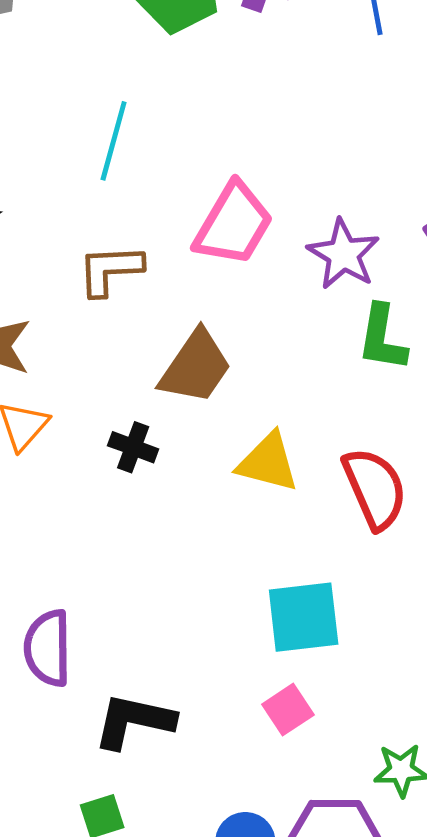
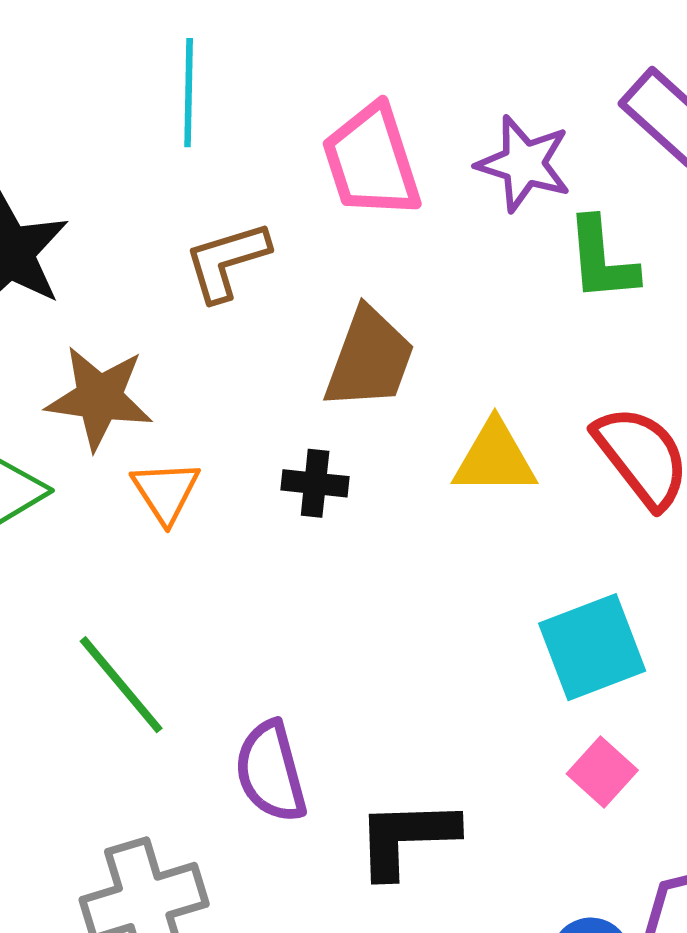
pink trapezoid: (234, 224) -> (371, 161), turned 146

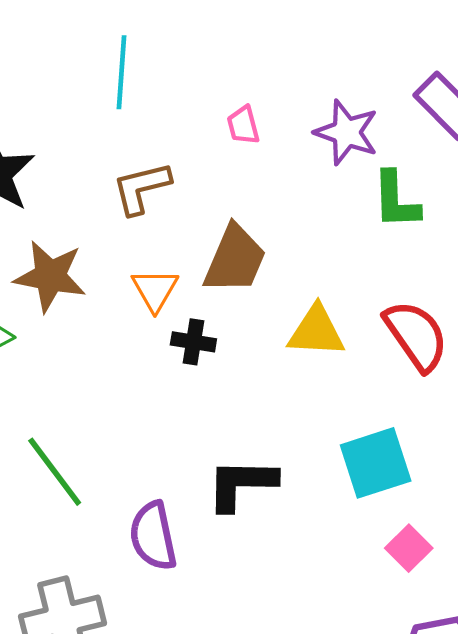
pink trapezoid: (371, 161) -> (243, 125), size x0.5
orange triangle: (166, 492) -> (155, 290), moved
pink square: (602, 772) -> (409, 548), moved
black L-shape: (406, 838) -> (241, 484), moved

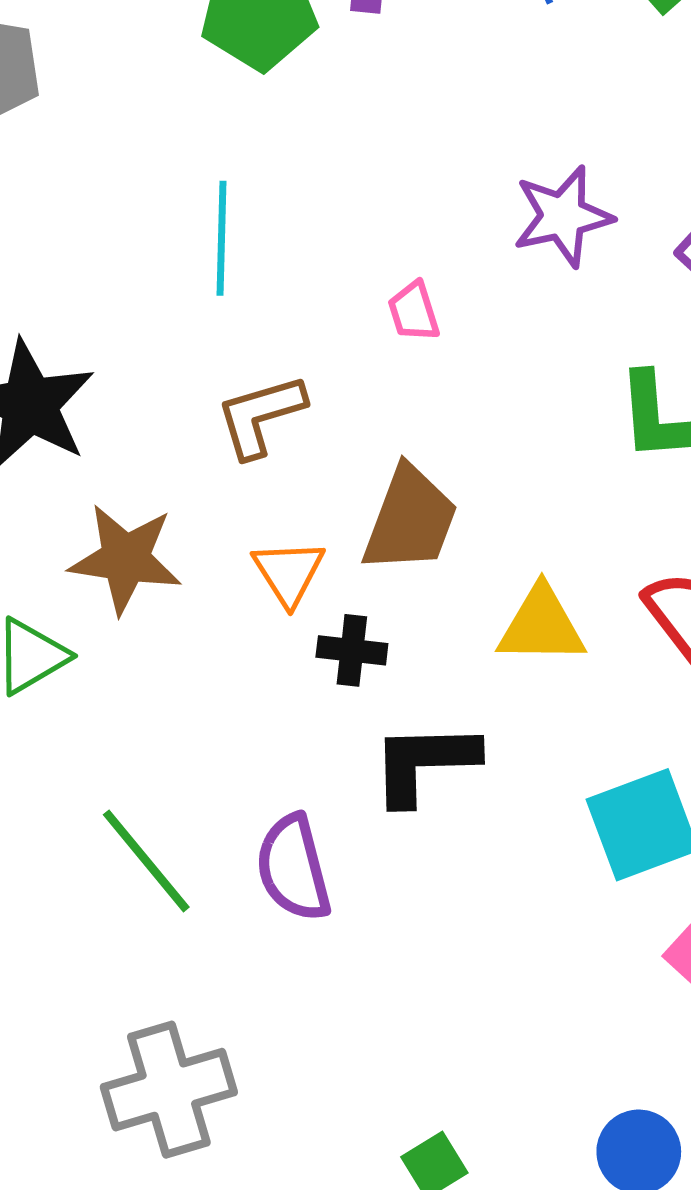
purple star: (347, 132) -> (563, 216), moved, turned -30
black L-shape: (241, 484) -> (424, 763), moved
purple semicircle: (153, 536) -> (293, 868), moved

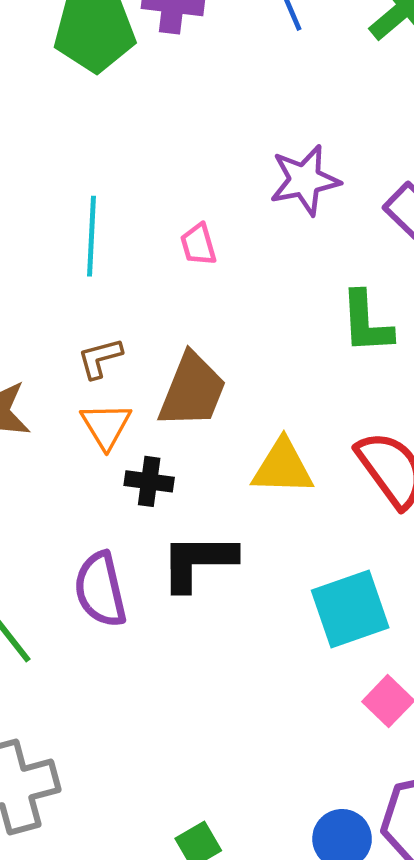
cyan line: (222, 238) -> (91, 236), moved
brown L-shape: (261, 416) -> (100, 358), moved, size x0.7
purple semicircle: (293, 868) -> (100, 590), moved

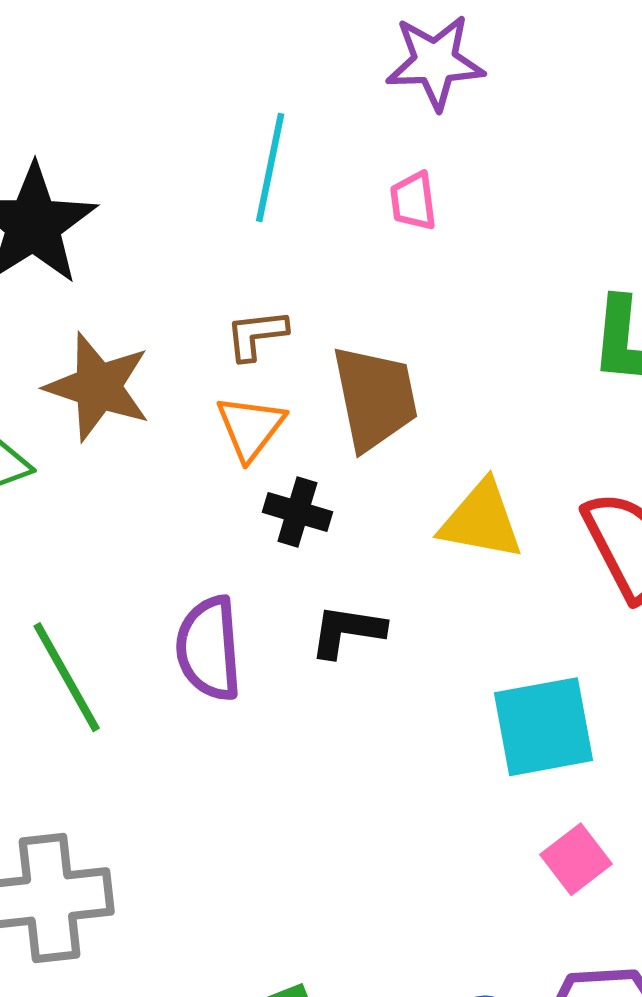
purple star: (305, 180) -> (435, 62), moved
brown trapezoid: (192, 390) -> (375, 398), turned -42
black L-shape: (198, 562) -> (347, 631), size x0.7

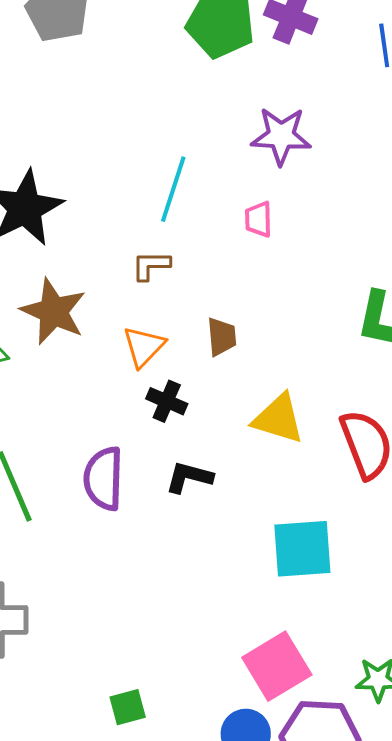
brown L-shape: (256, 335) -> (151, 265), moved
brown trapezoid: (375, 398) -> (222, 337), size x0.6
pink square: (576, 859) -> (277, 666), moved, size x1.6

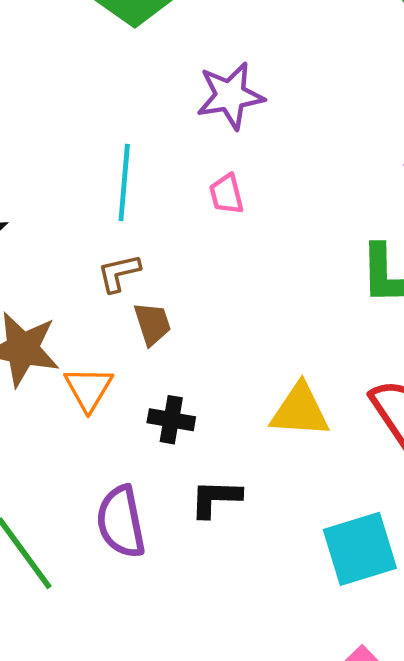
brown trapezoid: (222, 337) -> (152, 324), moved
orange triangle: (144, 346) -> (89, 389), moved

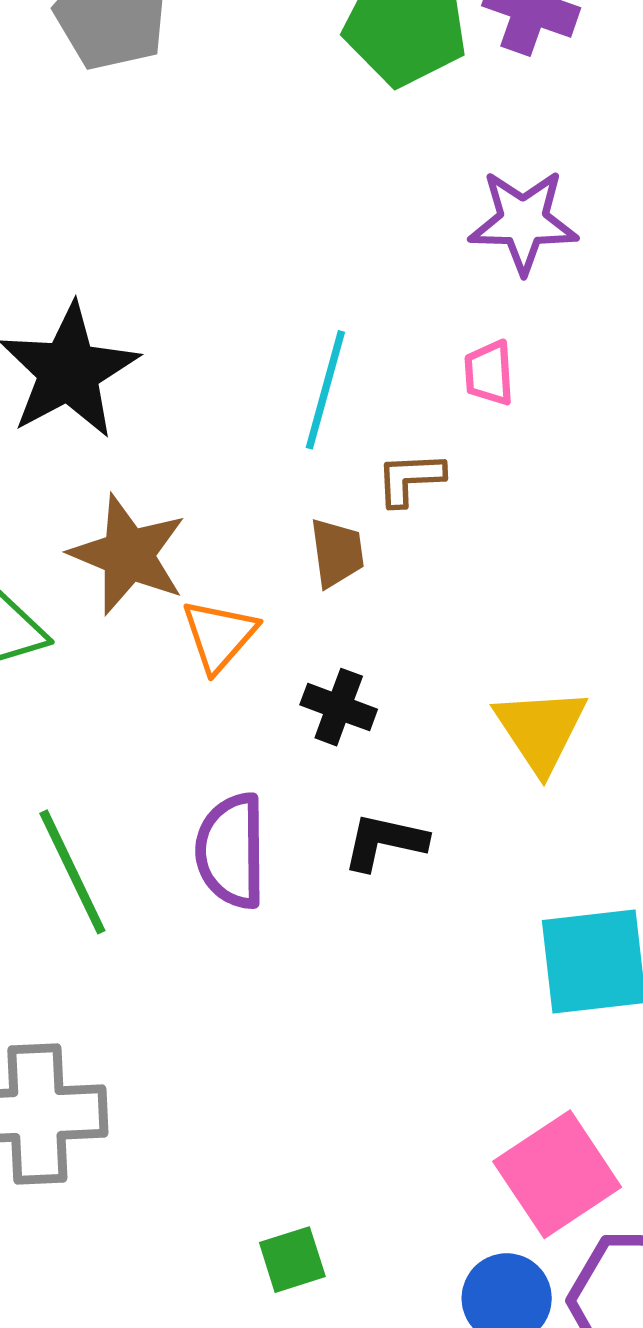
cyan line: (124, 182) -> (325, 390), moved
brown L-shape: (119, 273) -> (410, 479), moved
yellow triangle: (300, 410) -> (541, 730), turned 42

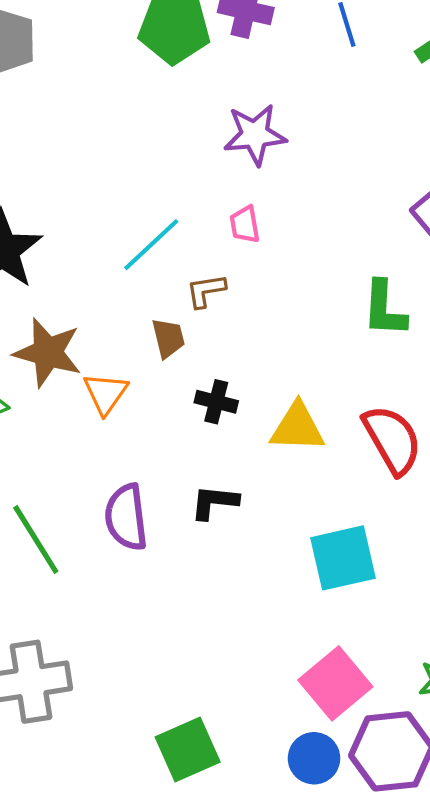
cyan line: (325, 390) -> (151, 245), turned 38
black cross: (339, 707) -> (216, 402), moved
yellow triangle: (541, 730) -> (297, 427), turned -48
green square: (292, 1260) -> (188, 750), size x1.6

